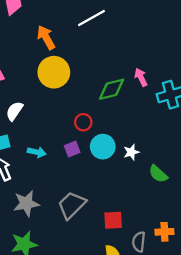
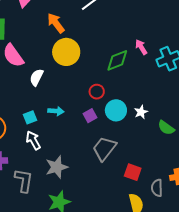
white semicircle: (14, 111) -> (37, 77), moved
cyan arrow: (37, 152) -> (56, 111), moved
gray trapezoid: (72, 205) -> (104, 148), moved
red square: (113, 220) -> (133, 172), turned 30

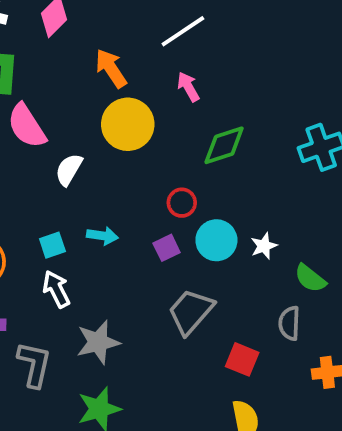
pink arrow: (141, 47) -> (188, 87), moved
gray semicircle: (157, 188) -> (289, 323), moved

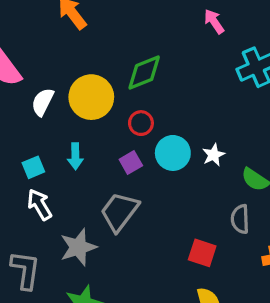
pink arrow: (188, 87) -> (214, 21), moved
yellow circle: (128, 124) -> (91, 97), moved
green diamond: (224, 145) -> (144, 73), moved
cyan arrow: (102, 236) -> (75, 156), turned 85
gray trapezoid: (191, 312) -> (119, 212), moved

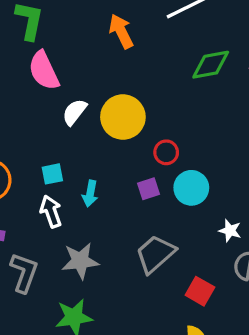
green diamond: (144, 73) -> (211, 65), moved
white star: (214, 155) -> (230, 231), moved, turned 30
cyan arrow: (75, 156) -> (90, 194), moved
gray trapezoid: (119, 212) -> (155, 254), moved

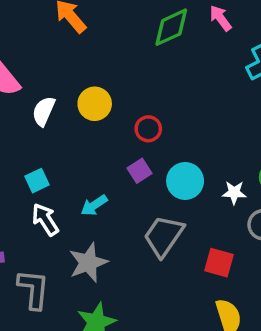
yellow circle: (123, 117) -> (95, 104), size x0.7
cyan circle: (191, 188) -> (185, 181), moved
cyan arrow: (90, 194) -> (94, 205), moved, turned 60

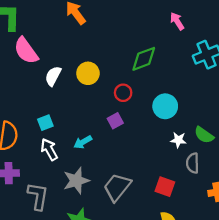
green diamond: (171, 27) -> (144, 59), moved
cyan circle: (185, 181) -> (165, 106), moved
gray trapezoid: (164, 236) -> (117, 187), moved

